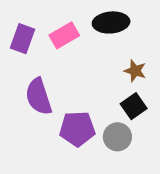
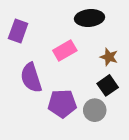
pink rectangle: (64, 35) -> (65, 50), moved

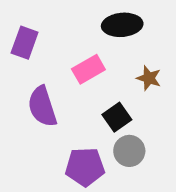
black square: (108, 85) -> (117, 117), moved
purple pentagon: (62, 104) -> (85, 167), moved

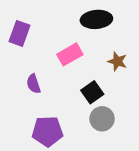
purple semicircle: (42, 107) -> (33, 84), size x0.6
purple pentagon: (85, 167) -> (47, 131), moved

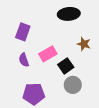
purple rectangle: (19, 33) -> (23, 32), moved
pink rectangle: (70, 54) -> (48, 54), moved

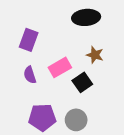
brown star: (84, 44) -> (95, 55), moved
gray circle: (73, 85) -> (76, 120), moved

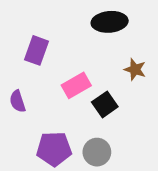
brown star: (95, 55) -> (135, 70), moved
purple semicircle: (30, 75) -> (17, 101), moved

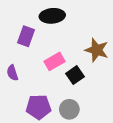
black ellipse: (110, 22) -> (52, 16), moved
brown star: (135, 70) -> (97, 50), size x1.5

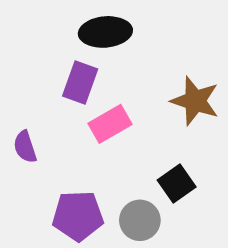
purple rectangle: (26, 36) -> (80, 82), moved
black square: (75, 75) -> (177, 184), moved

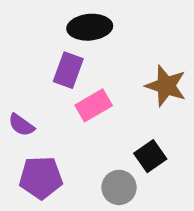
purple semicircle: (25, 147) -> (21, 125), turned -36
purple pentagon: (78, 216) -> (41, 178), moved

